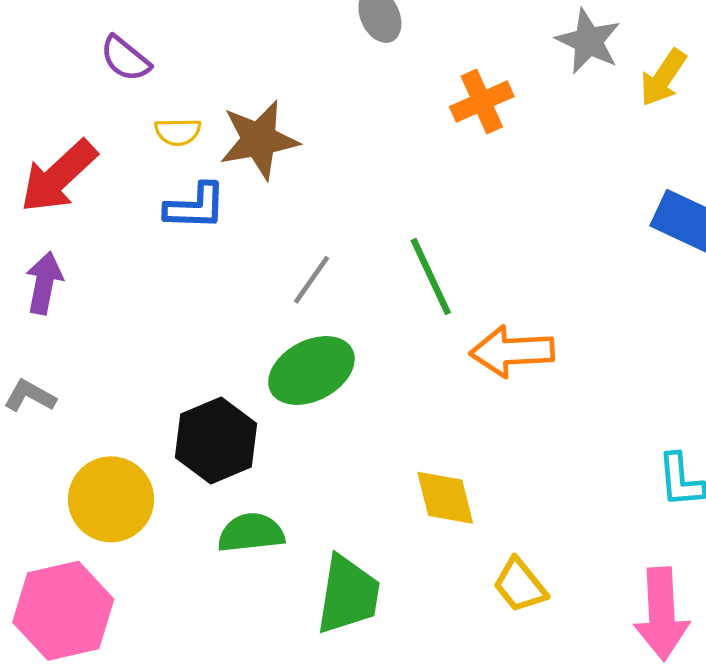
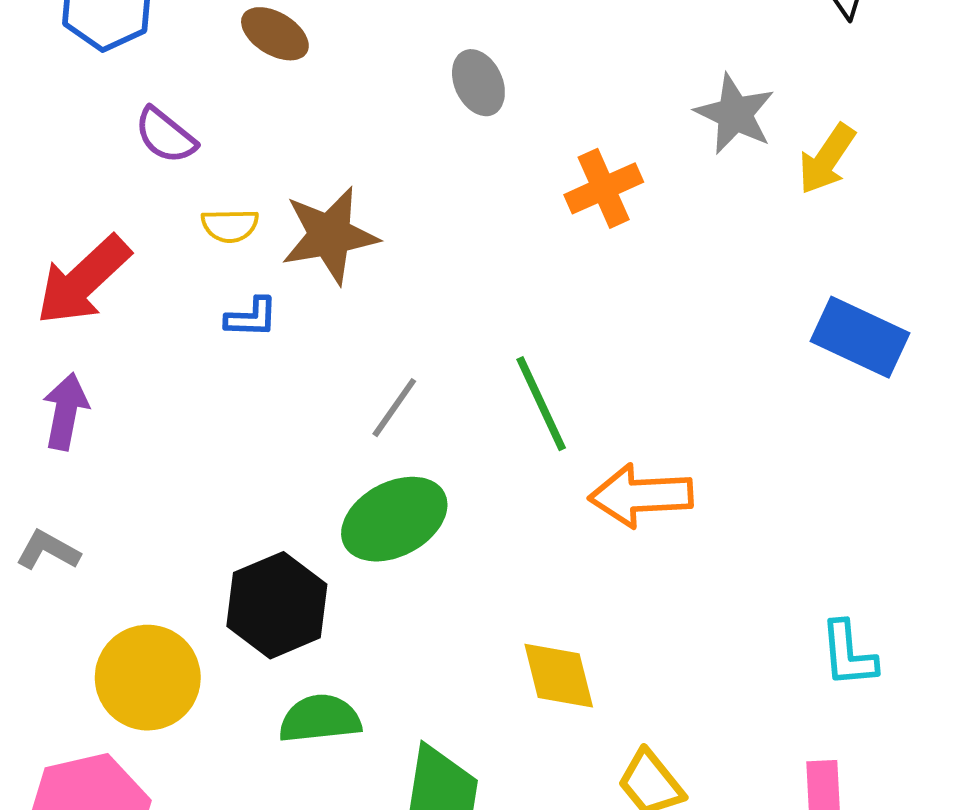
blue L-shape: (195, 207) -> (251, 318), size x0.7

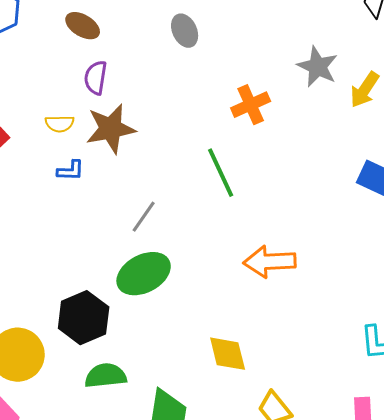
gray ellipse: (478, 83) -> (185, 31), moved
purple semicircle: (165, 136) -> (96, 78), moved, turned 60
green line: (541, 404) -> (221, 173), moved

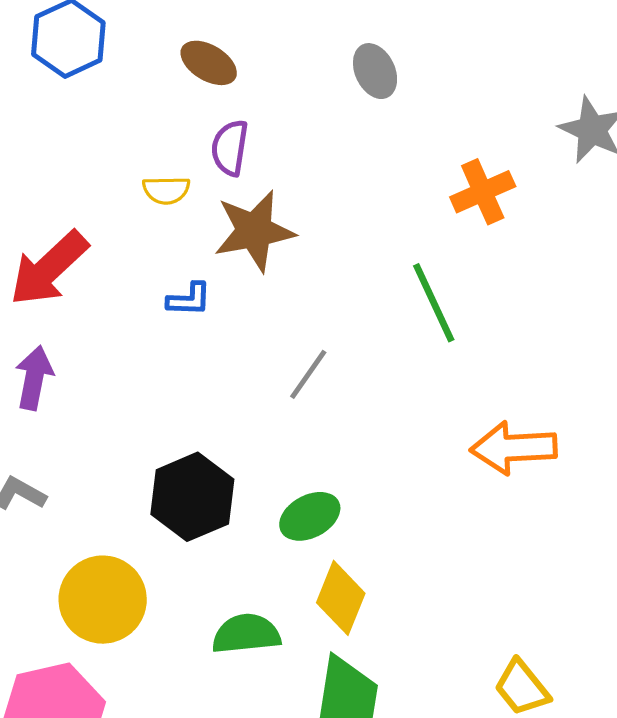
yellow semicircle: (60, 124) -> (166, 190), moved
green ellipse: (144, 274) -> (310, 516), moved, size x0.7
black hexagon: (84, 318) -> (192, 497), moved
yellow diamond: (228, 354) -> (341, 598), moved, turned 36

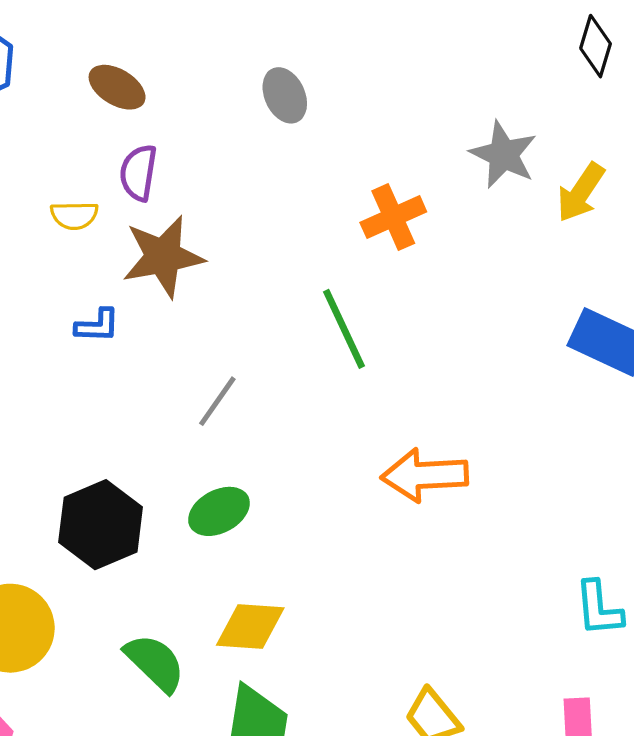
green ellipse: (310, 516) -> (219, 511), moved
yellow diamond: (341, 598) -> (250, 627), turned 72
green semicircle: (246, 634) -> (155, 663), turned 50

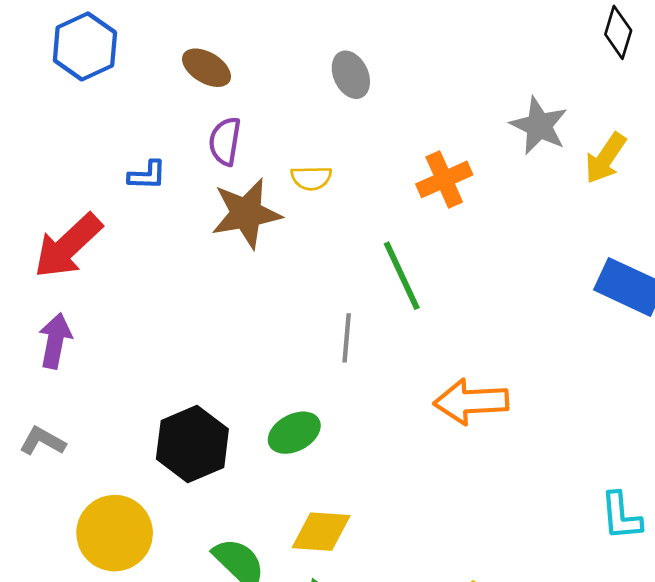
yellow semicircle: (74, 215) -> (311, 178), moved
blue L-shape: (97, 326) -> (147, 175), moved
gray line: (217, 401) -> (347, 338), moved, turned -30

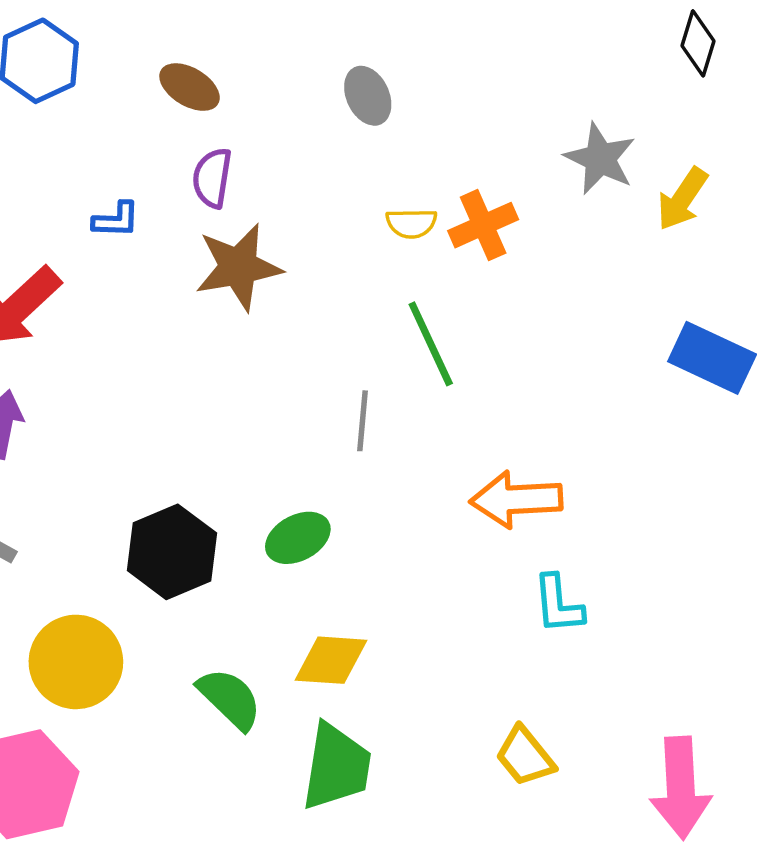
yellow semicircle: (311, 178) -> (411, 223), moved
cyan L-shape: (621, 516) -> (558, 604), moved

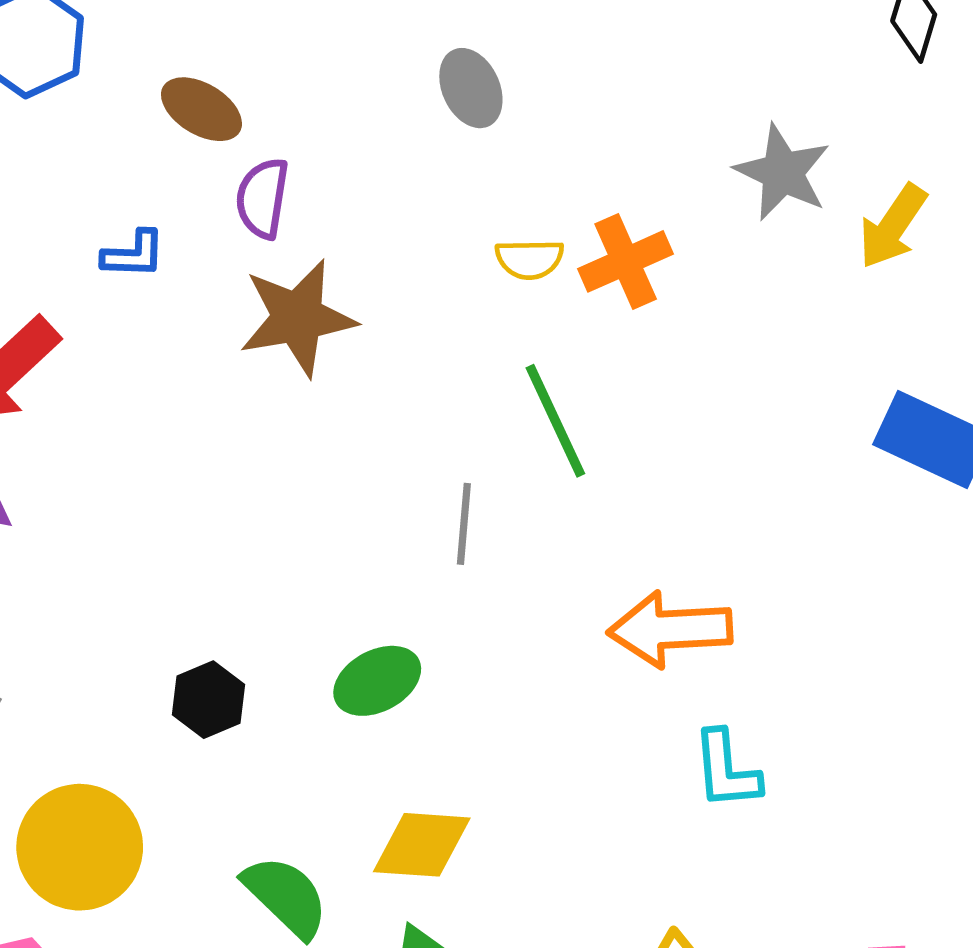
brown ellipse: (190, 87) -> (201, 109), moved
black hexagon: (172, 552) -> (209, 700), size x0.6

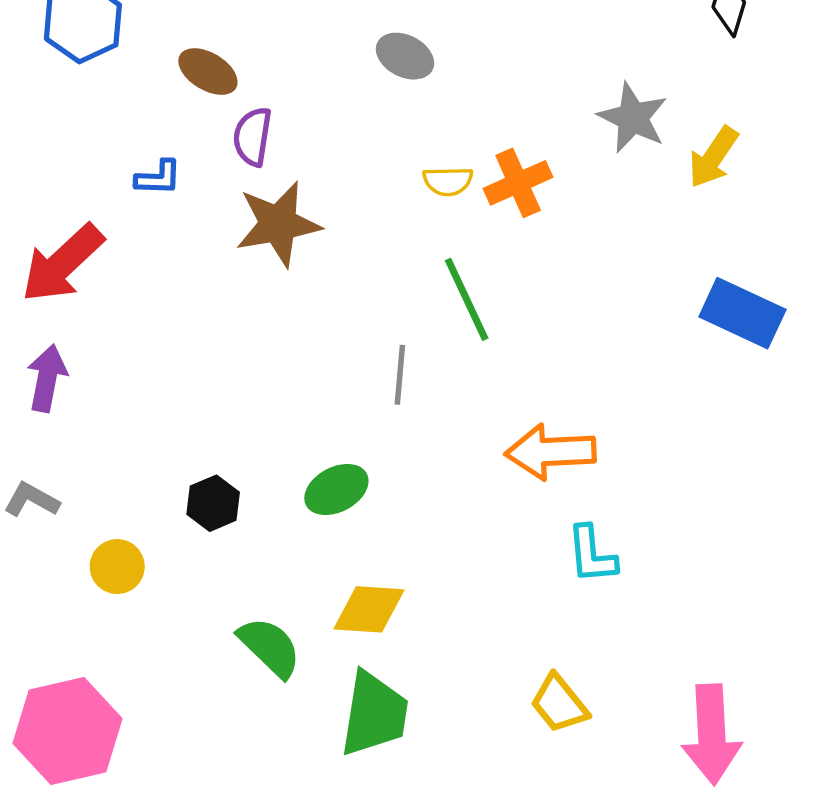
gray ellipse: (471, 88) -> (405, 56), turned -38
yellow circle: (80, 847) -> (117, 567), moved, size x0.6

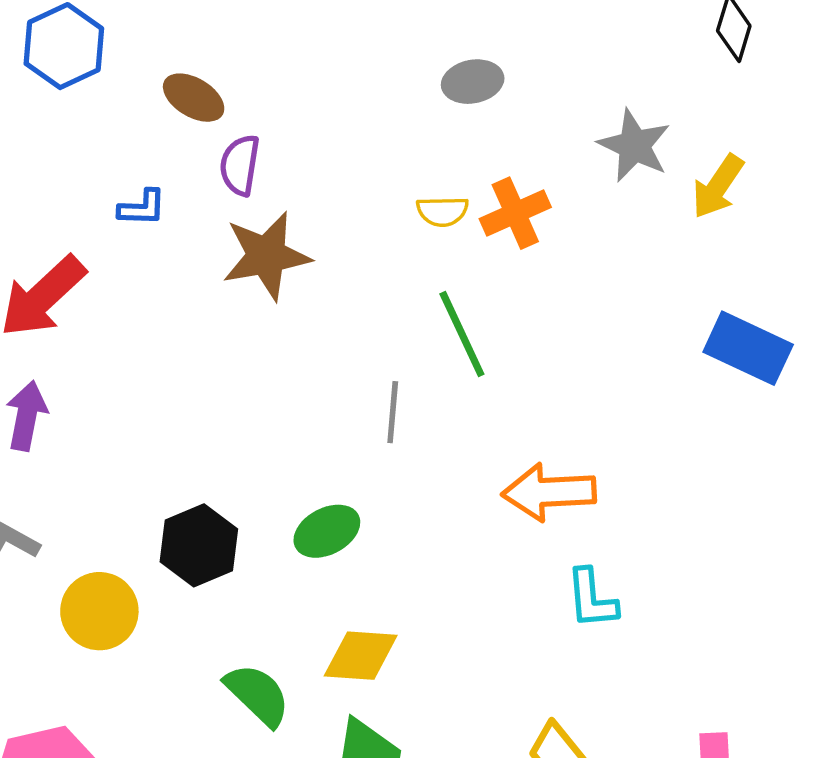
gray ellipse: (405, 56) -> (473, 82), moved, turned -38
black hexagon: (213, 503) -> (199, 545), size x1.4
yellow circle: (117, 567) -> (99, 611), size x1.4

